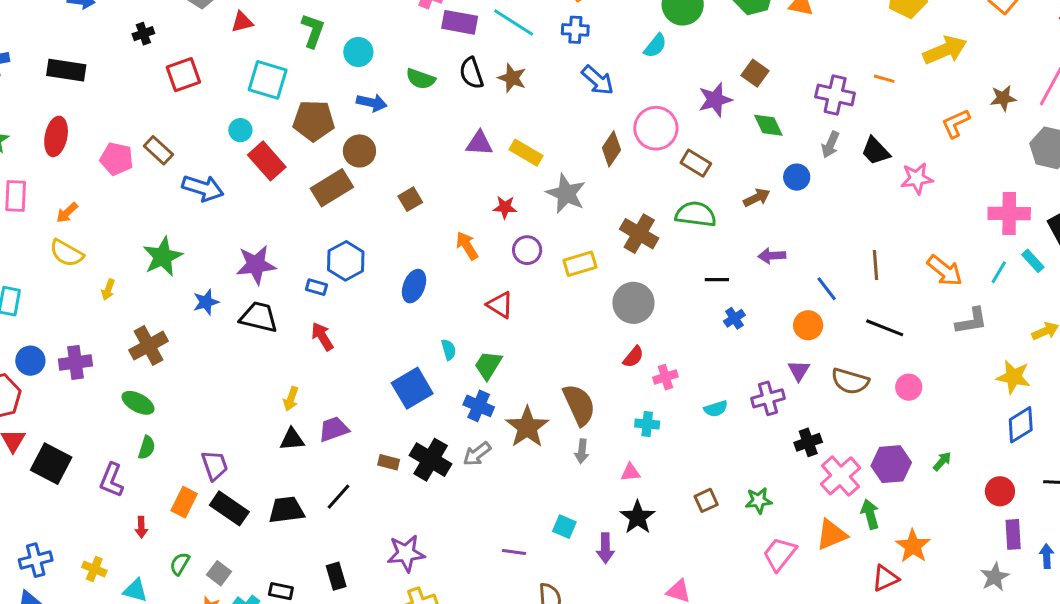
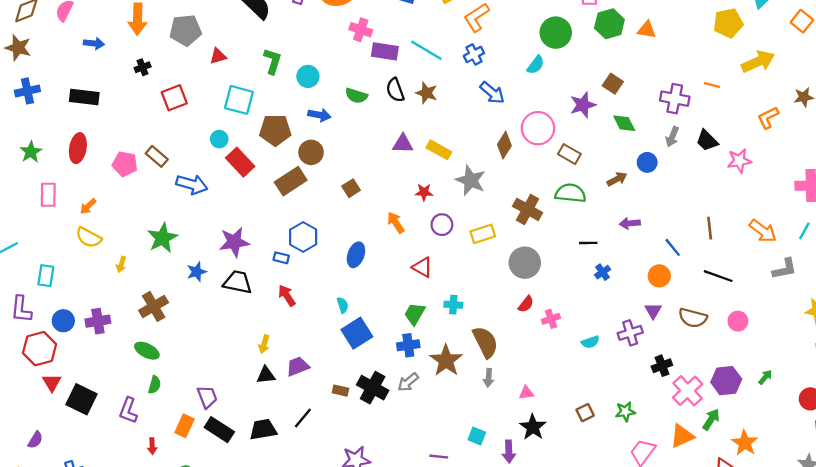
blue cross: (575, 30) -> (474, 54), turned -30
cyan semicircle: (449, 350) -> (343, 305), moved
blue cross: (479, 406) -> (408, 345), turned -30
cyan cross: (647, 424) -> (453, 305), moved
green arrow: (870, 514) -> (711, 419), turned 50

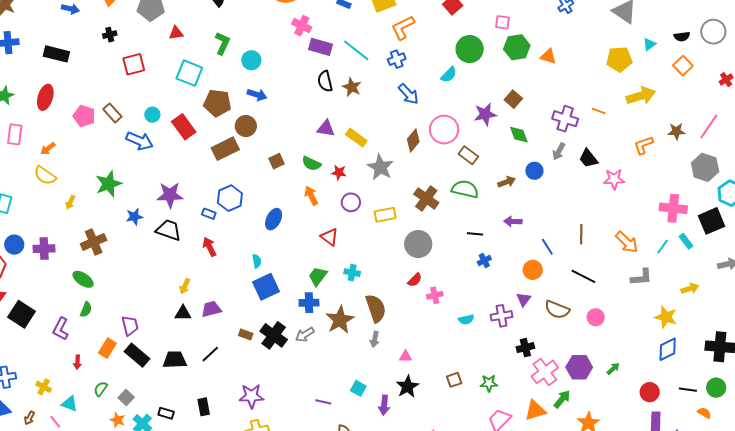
green semicircle: (356, 96) -> (311, 164), moved
cyan circle: (219, 139) -> (152, 115), moved

